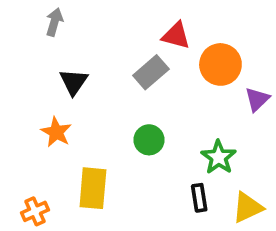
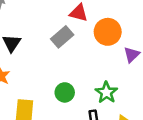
green circle: (149, 140) -> (65, 92), moved

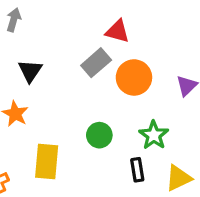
orange circle: (108, 32) -> (134, 77), moved

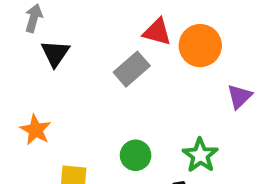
black triangle: (30, 71) -> (55, 53), moved
orange circle: (134, 77) -> (200, 46), moved

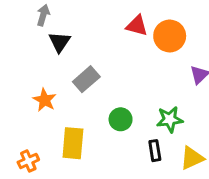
gray rectangle: (132, 69) -> (86, 79), moved
green star: (200, 155) -> (170, 119), turned 30

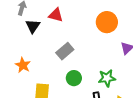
red triangle: (137, 26) -> (56, 15), moved
gray rectangle: (86, 79) -> (65, 51), moved

